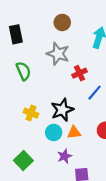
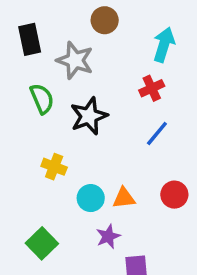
gray star: (58, 54) -> (75, 60), moved
red cross: (80, 73) -> (152, 88), moved
black star: (62, 110) -> (89, 116), moved

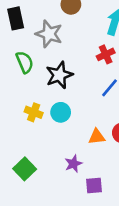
cyan circle: (91, 198) -> (61, 112), moved
orange triangle: (124, 198) -> (97, 137), moved

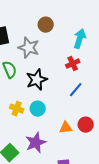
purple star: (73, 164) -> (36, 143), moved, size x1.5

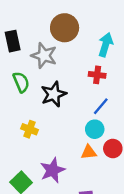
brown circle: (46, 25) -> (65, 28), size x1.5
red cross: (73, 64) -> (97, 75), turned 32
cyan circle: (38, 109) -> (95, 129), moved

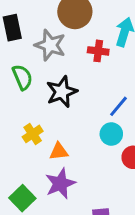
red cross: (97, 75) -> (98, 51), moved
yellow cross: (30, 129) -> (33, 134), turned 35
orange triangle: (89, 152) -> (59, 151), moved

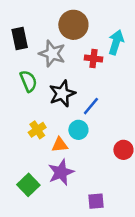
blue line: (119, 106) -> (91, 106), moved
cyan circle: (111, 134) -> (78, 130), moved

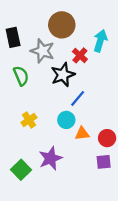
red cross: (93, 59) -> (80, 55), turned 35
black star: (62, 94) -> (63, 75), moved
orange triangle: (60, 145) -> (82, 134), moved
purple square: (96, 201) -> (104, 162), moved

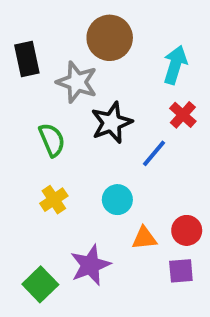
red cross: (80, 55) -> (183, 115), moved
green semicircle: (21, 76) -> (52, 140), moved
blue line: (78, 98) -> (154, 153), moved
orange triangle: (82, 134) -> (144, 238), moved

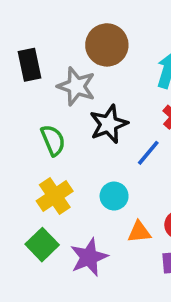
yellow cross: (54, 200) -> (55, 196), size x1.4
green square: (40, 284) -> (42, 245), moved

